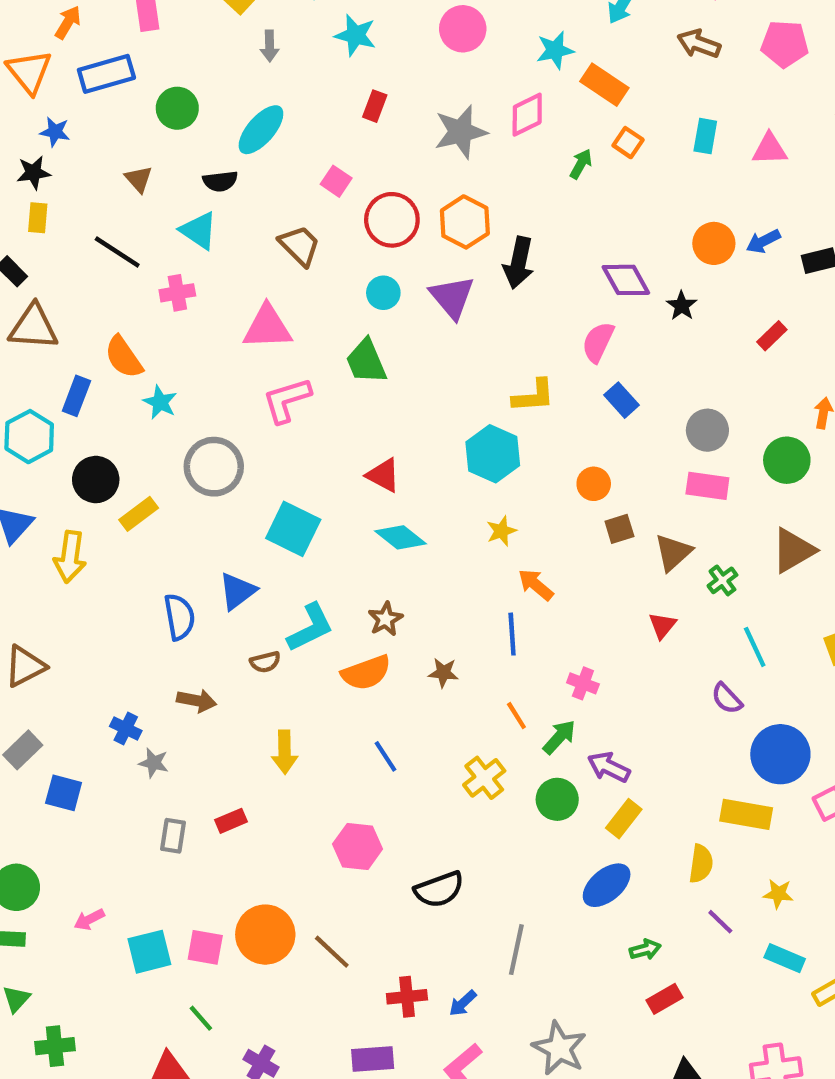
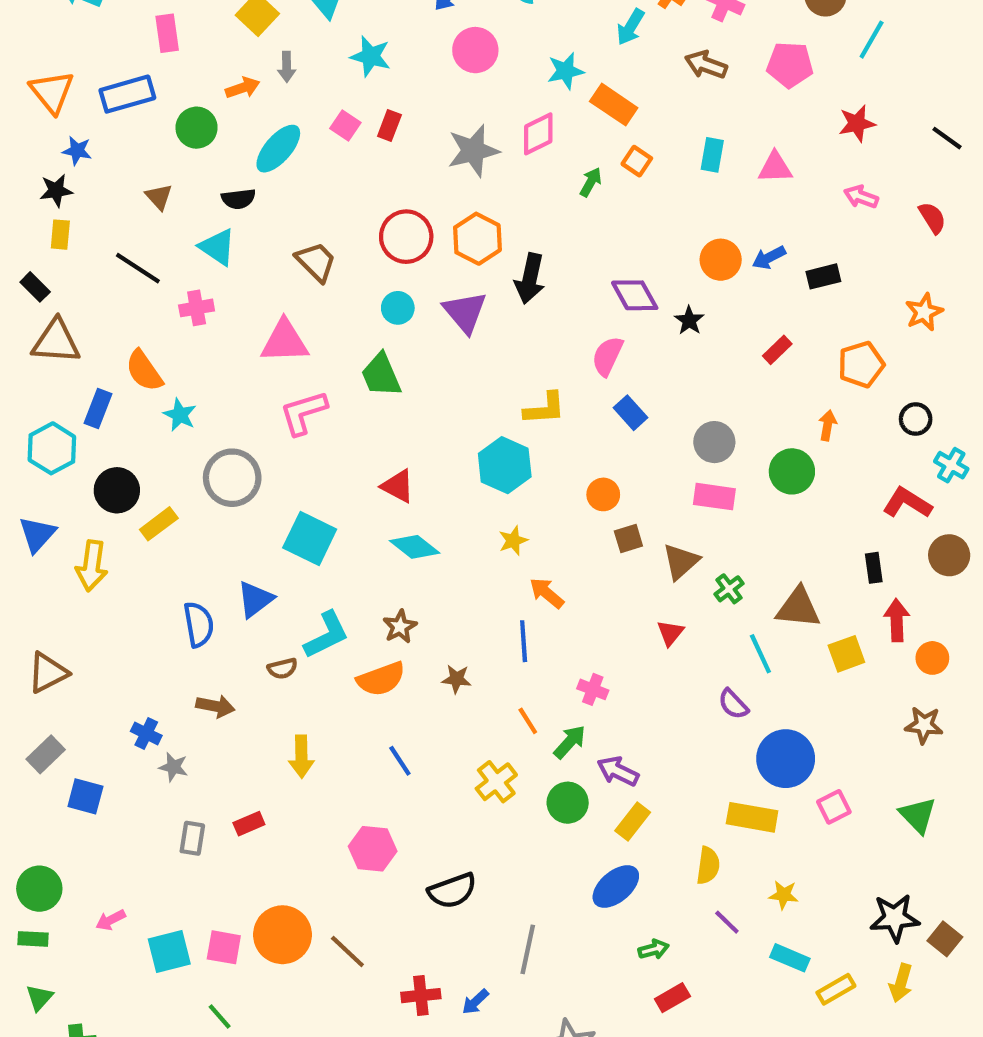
orange arrow: (68, 22) -> (243, 88), moved, turned 40
pink square: (336, 181) -> (345, 126), moved
brown triangle: (793, 550) -> (798, 608), moved, turned 36

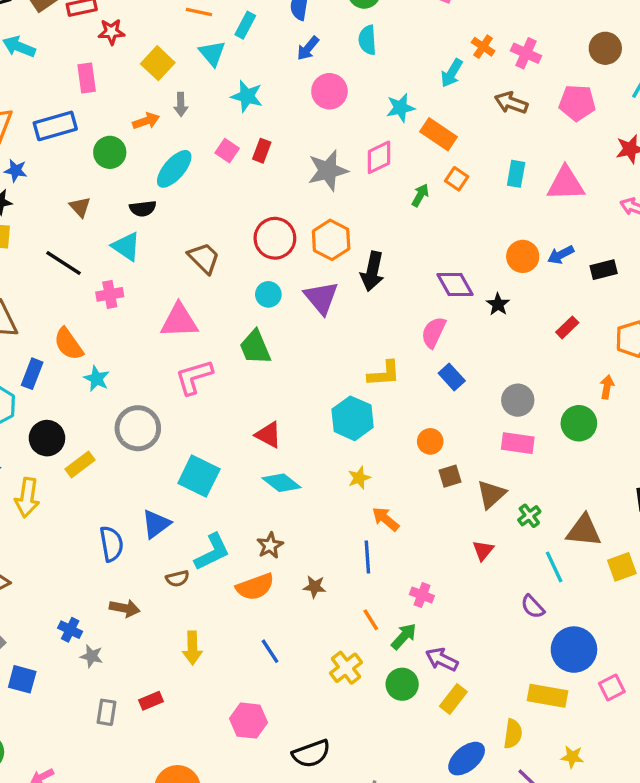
pink triangle: (775, 167) -> (566, 184), size x1.4
blue ellipse: (616, 887) -> (467, 759), moved

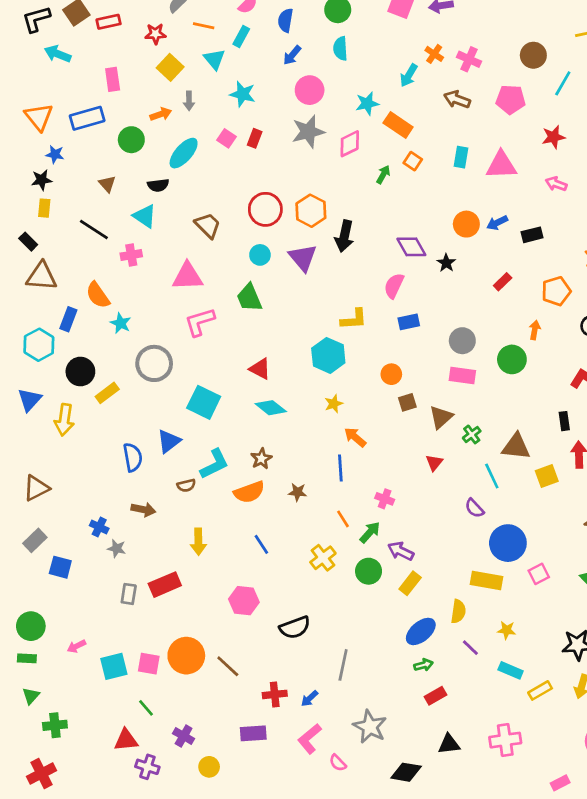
red star: (111, 32) -> (155, 34), moved
gray star: (328, 171) -> (308, 132), moved
blue rectangle: (452, 377) -> (409, 322), turned -60
red rectangle: (151, 701) -> (165, 585), size x1.6

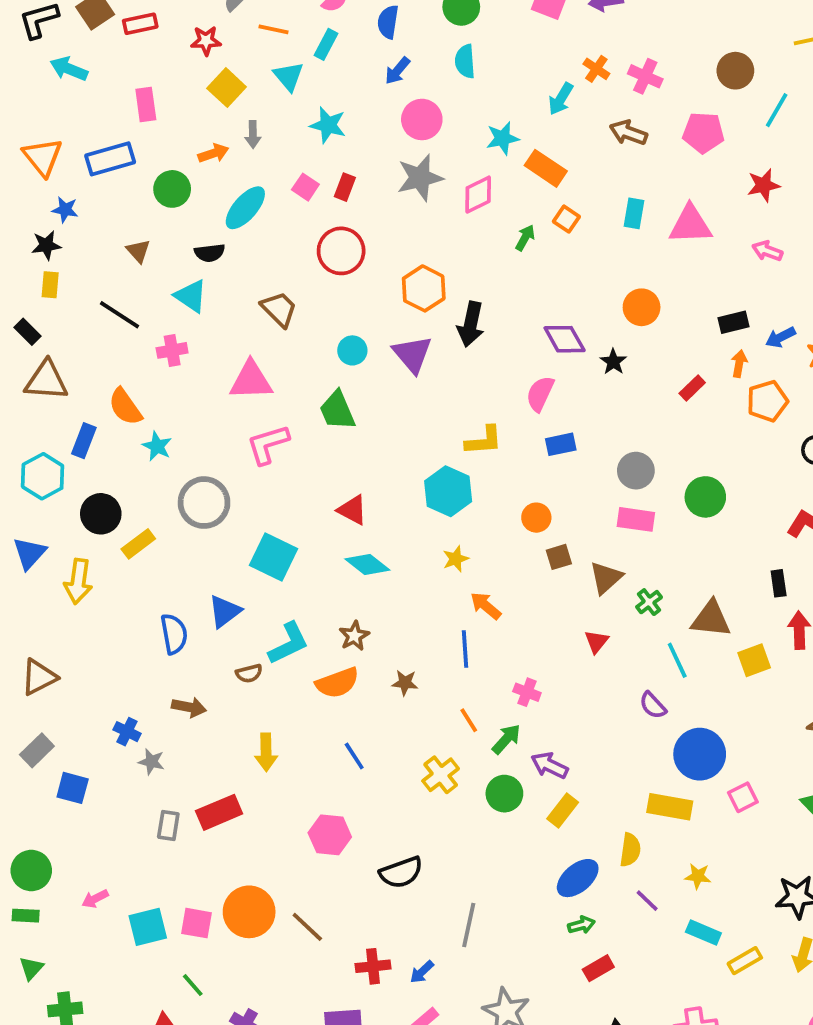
red circle: (265, 209) -> (341, 251), moved
blue arrow: (497, 223) -> (780, 337), moved
orange arrow: (535, 330) -> (739, 364), moved

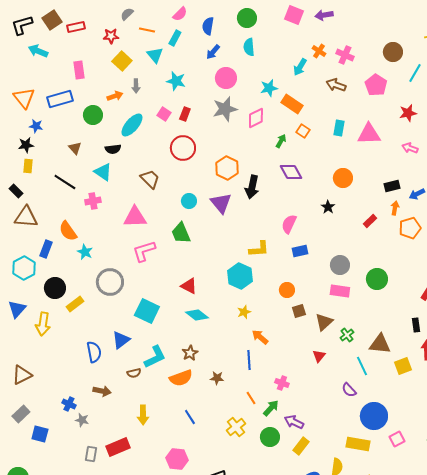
pink pentagon: (703, 133) -> (376, 85), turned 30
purple diamond: (565, 339) -> (291, 172), moved

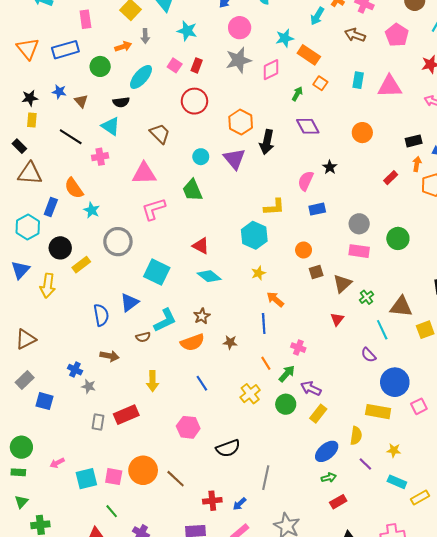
blue star: (36, 126) -> (59, 92), moved
black star: (328, 207) -> (330, 167), moved

